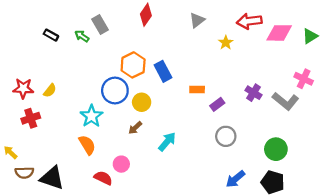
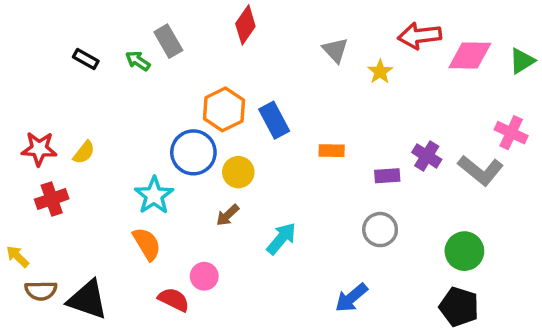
gray triangle: (197, 20) -> (335, 50), moved, turned -35
purple rectangle: (217, 104) -> (387, 176), moved, turned 32
blue arrow: (235, 179) -> (351, 298), moved

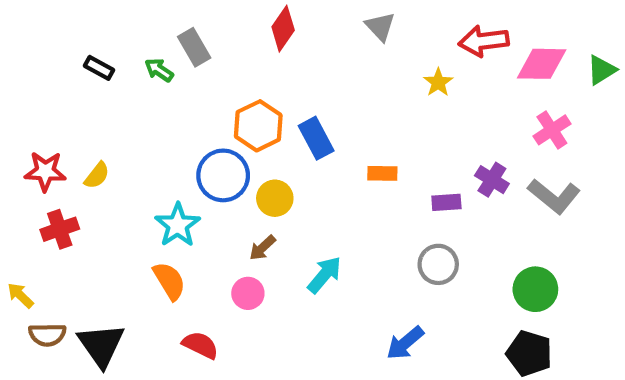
gray triangle: (335, 50) -> (380, 27), moved
pink cross: (511, 133) -> (552, 130), moved, turned 32
pink circle: (204, 276) -> (248, 293), moved
black triangle: (88, 300) -> (101, 345), turned 36

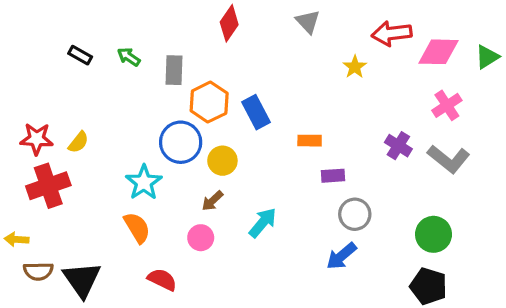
gray rectangle: (194, 47) -> (174, 70), moved, turned 32
purple rectangle: (446, 202) -> (333, 176), moved
red cross: (60, 229) -> (48, 186), size x1.4
yellow arrow: (20, 295) -> (16, 239), turned -40
blue arrow: (405, 343) -> (341, 256), moved

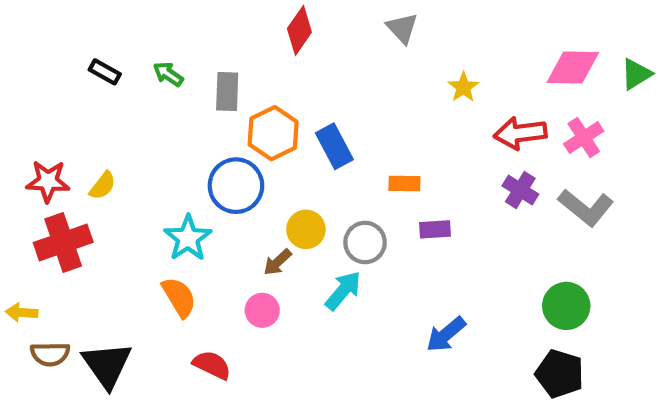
red arrow: (392, 33) -> (520, 133), moved
yellow circle: (222, 161) -> (306, 229), moved
gray circle: (355, 214) -> (365, 242), moved

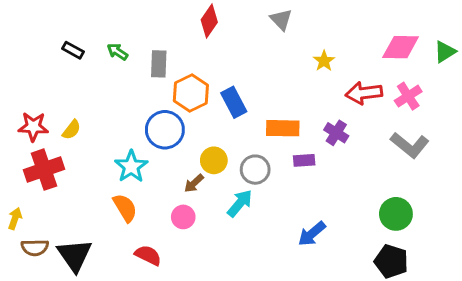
orange rectangle: (404, 183) -> (283, 128), size x1.5
purple cross: (520, 190) -> (336, 133), moved
yellow arrow: (22, 312) -> (15, 218), turned 105

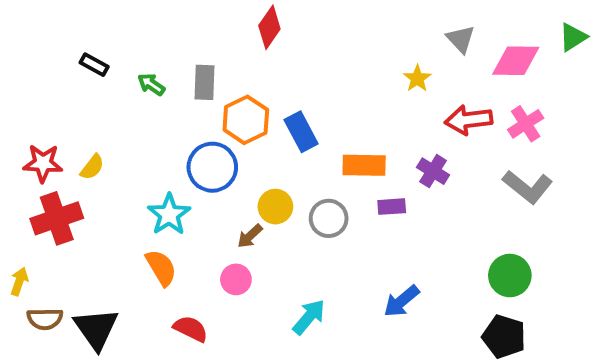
gray triangle: (281, 20) -> (461, 39), moved
green arrow: (117, 52) -> (151, 84), moved
green triangle: (445, 52) -> (573, 37), moved
cyan arrow: (240, 203) -> (309, 317), moved

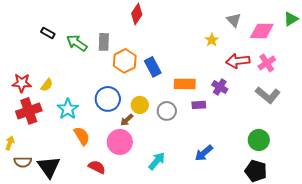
green arrow: (151, 84) -> (77, 43), size x1.5
blue circle: (212, 167) -> (108, 99), moved
cyan star: (169, 214) -> (68, 109), moved
pink circle: (236, 279) -> (120, 142), size x1.6

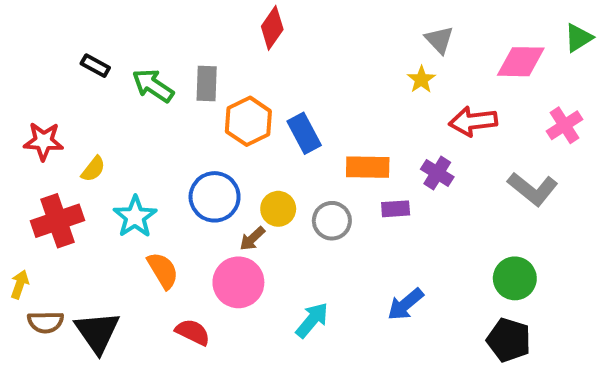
gray triangle: (234, 20) -> (439, 40), moved
pink cross: (267, 63) -> (565, 125), moved
red star: (22, 83) -> (44, 141), moved

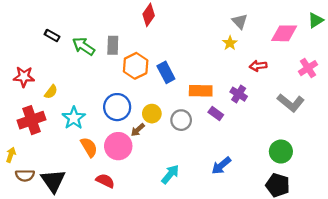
red arrow: (473, 121) -> (258, 66), size x0.7
purple rectangle: (396, 209) -> (216, 114), turned 40
pink circle: (238, 282) -> (118, 146), moved

